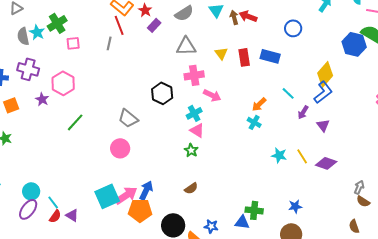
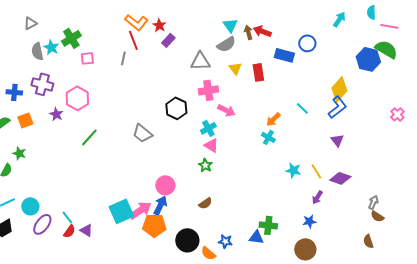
gray semicircle: (184, 13) -> (226, 44), moved
blue rectangle: (270, 56) -> (284, 55), moved
purple arrow: (303, 112) -> (317, 197), moved
pink circle: (120, 148) -> (165, 185), moved
cyan circle: (31, 191) -> (30, 206), moved

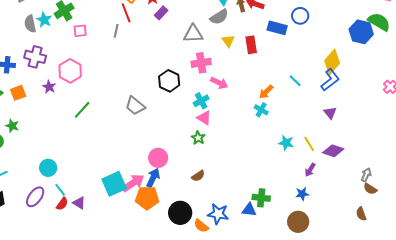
cyan circle: (30, 206) -> (48, 168), moved
blue star: (225, 241) -> (218, 214), size x1.5

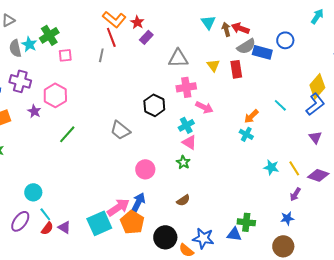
gray semicircle: (219, 17) -> (246, 46), moved
pink circle: (158, 158) -> (145, 169), moved
cyan square: (114, 184) -> (99, 223), moved
orange pentagon: (147, 198) -> (132, 222), turned 30

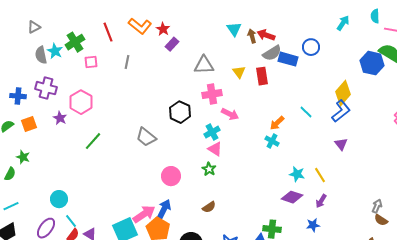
red line: (111, 37) -> (108, 32), moved
purple diamond: (318, 175) -> (292, 197), moved

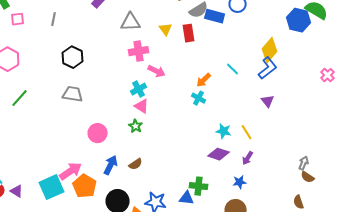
black hexagon: (180, 112) -> (73, 57), moved
gray trapezoid: (146, 137) -> (73, 94), turned 150
blue arrow: (164, 209) -> (111, 165), moved

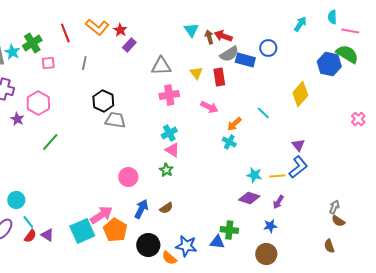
blue L-shape: (268, 68) -> (298, 167), moved
pink arrow: (157, 71) -> (209, 107), moved
gray trapezoid: (73, 94) -> (115, 120), moved
yellow line: (247, 132) -> (277, 176), turned -63

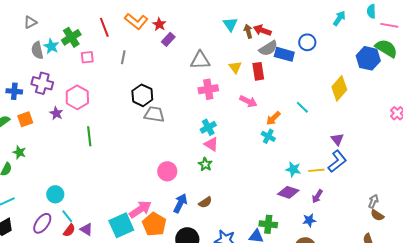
green line: (50, 142) -> (89, 136), turned -48

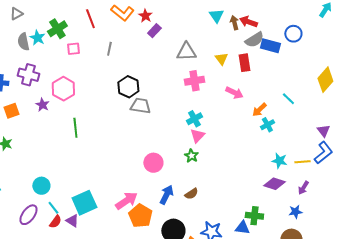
cyan cross: (268, 136) -> (267, 125), moved, turned 32
pink triangle: (211, 144) -> (197, 136), turned 42
cyan square: (121, 225) -> (84, 203), moved

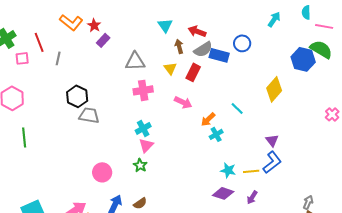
red line: (90, 19) -> (39, 42), moved
brown arrow: (234, 23) -> (179, 46), moved
red rectangle: (244, 63) -> (193, 72), turned 36

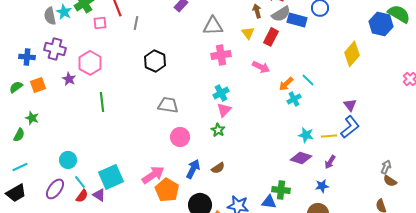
cyan line: (237, 108) -> (308, 80), moved
gray trapezoid: (89, 115) -> (168, 105), moved

